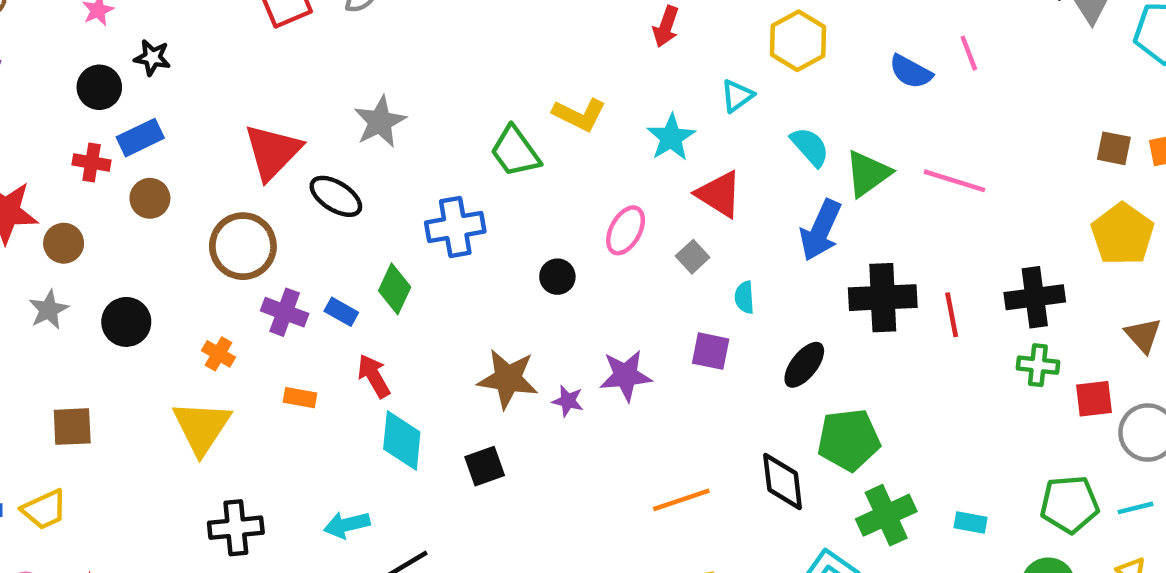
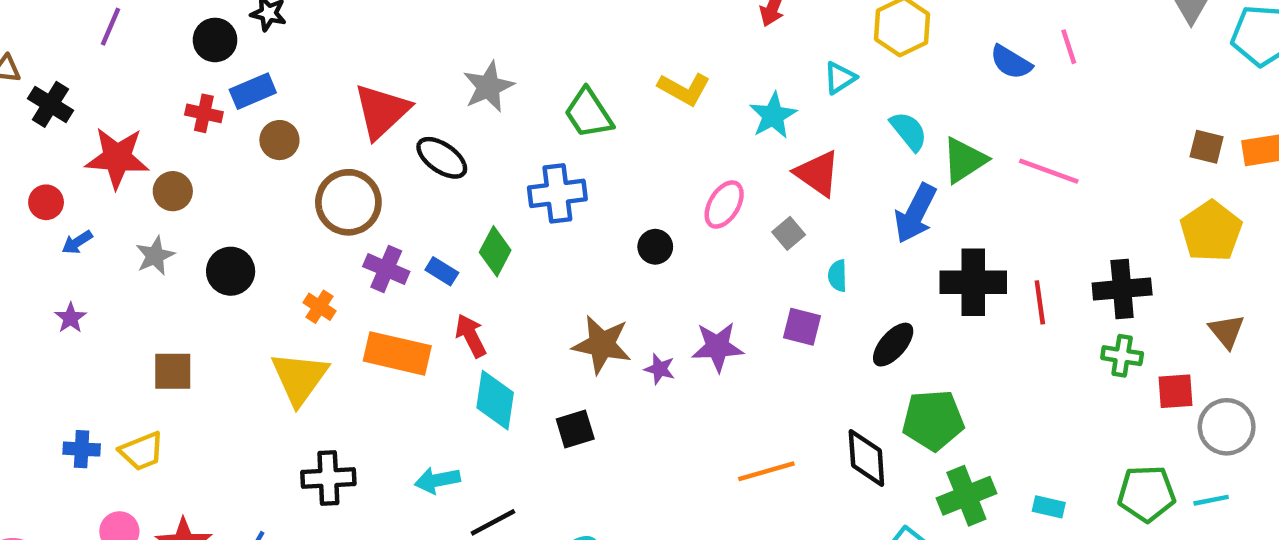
green trapezoid: (515, 152) -> (589, 113), moved
brown circle: (150, 198) -> (279, 140), moved
orange rectangle: (300, 398) -> (397, 353), size x2.0

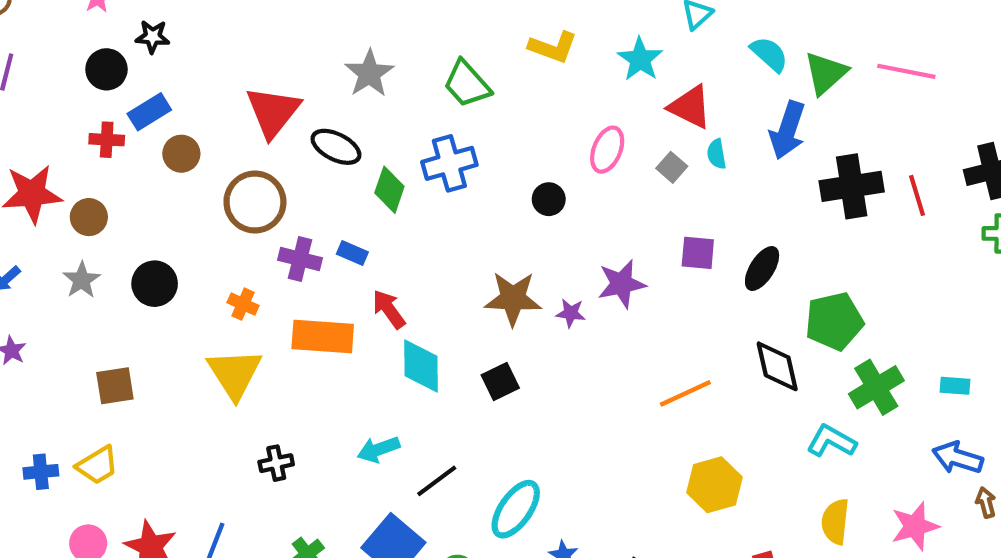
green diamond: (495, 251) -> (389, 190), moved
cyan semicircle: (838, 276) -> (717, 154), moved
black ellipse: (893, 345) -> (762, 268), moved
black cross: (328, 478) -> (276, 463), size x0.7

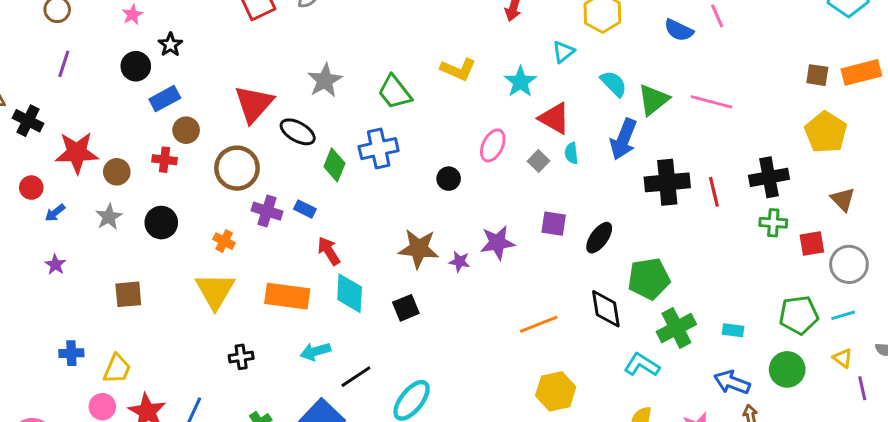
black star: (153, 37) -> (170, 45), turned 30
red cross: (107, 140) -> (164, 160), moved
orange rectangle: (323, 337) -> (287, 296), moved
yellow trapezoid: (97, 465) -> (117, 369), moved, turned -40

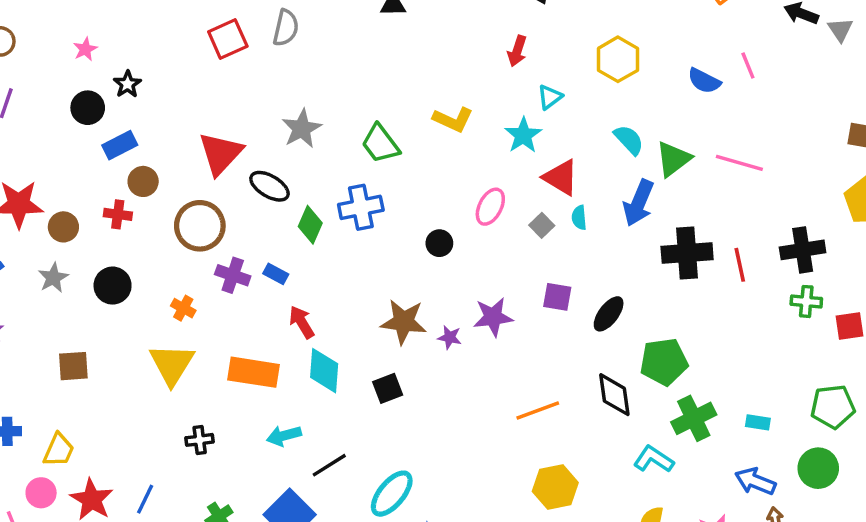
cyan triangle: (563, 52) -> (550, 97), moved

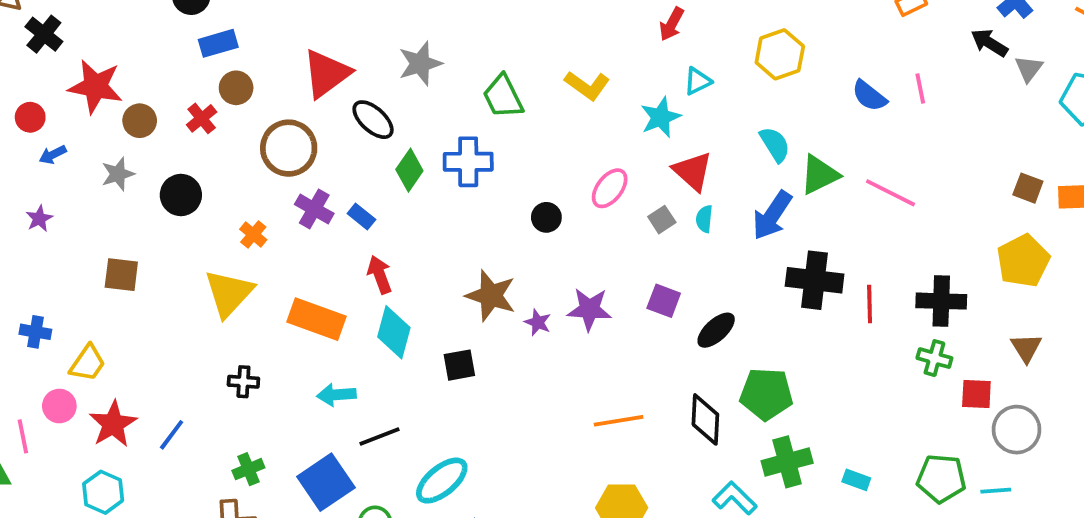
red cross: (118, 214) -> (202, 118), turned 32

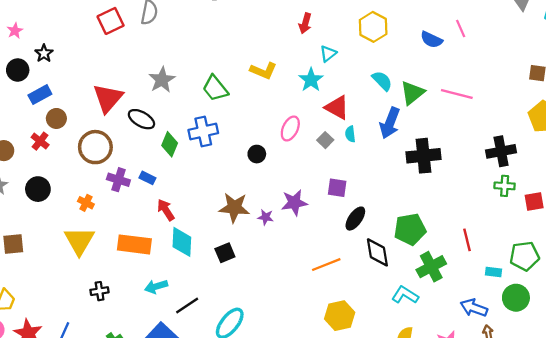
red line: (870, 304) -> (467, 240), moved
black ellipse: (716, 330) -> (355, 219), moved
cyan rectangle: (856, 480) -> (494, 272), moved

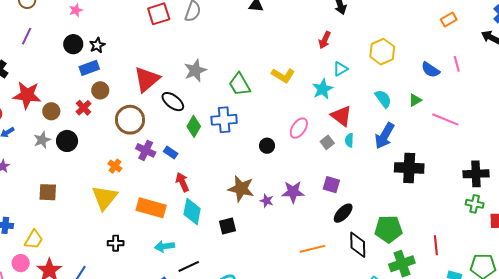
black star: (44, 53) -> (97, 45), moved
green triangle: (412, 93) -> (415, 100), moved, size x0.6
black circle: (38, 189) -> (67, 141), moved

